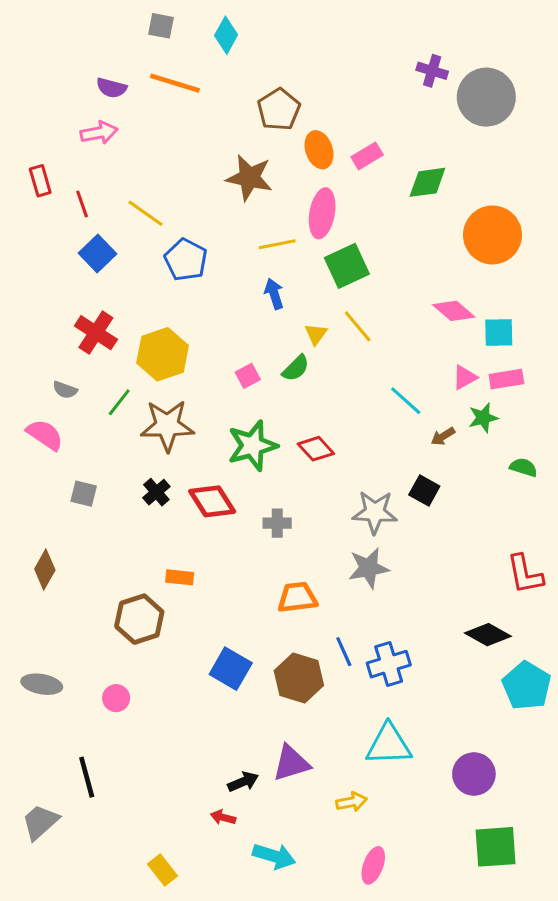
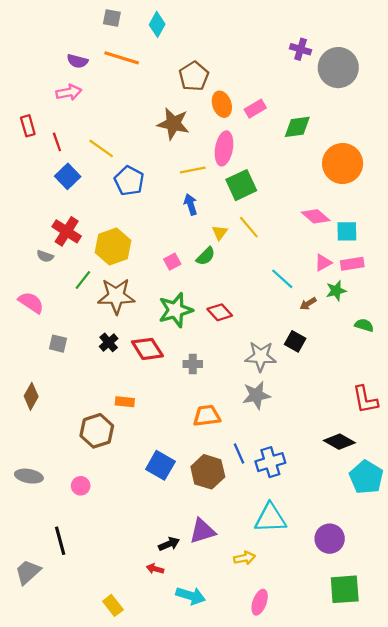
gray semicircle: (65, 390) -> (45, 256), moved

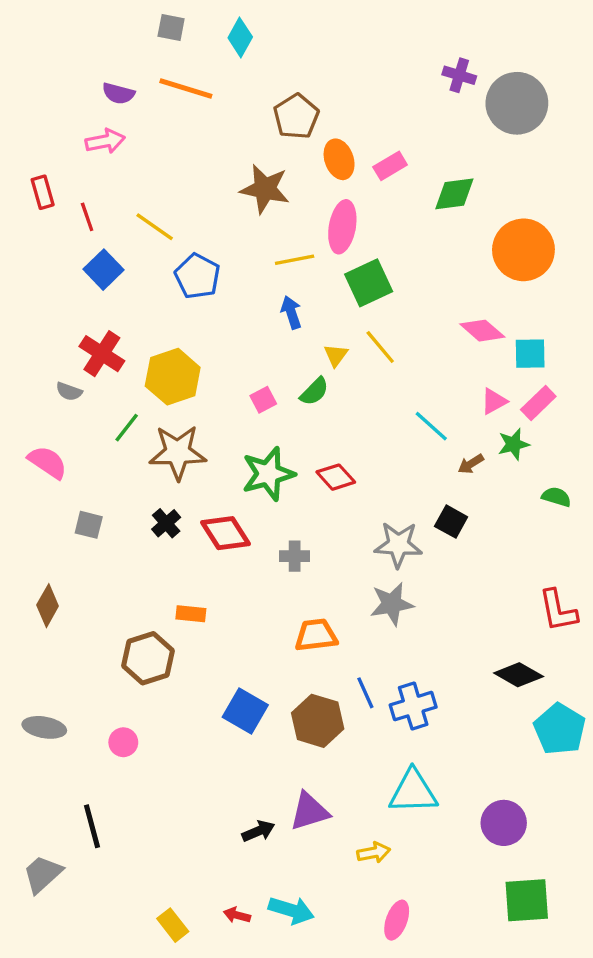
pink rectangle: (352, 264) -> (538, 403), turned -35
red arrow: (155, 569) -> (237, 915), moved

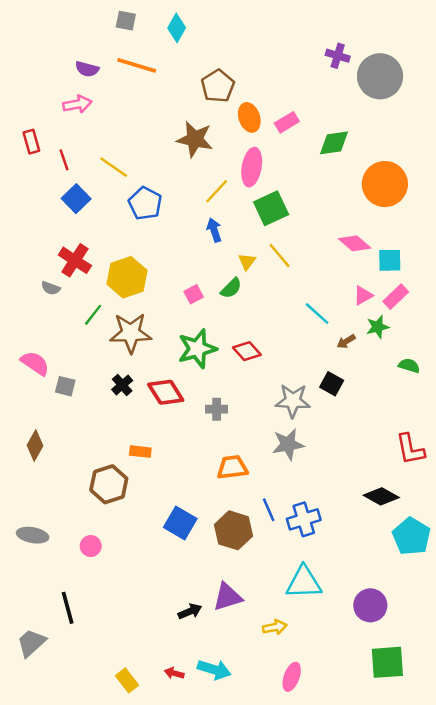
yellow line: (295, 260) -> (217, 191), turned -36
pink semicircle: (48, 462) -> (35, 363), moved

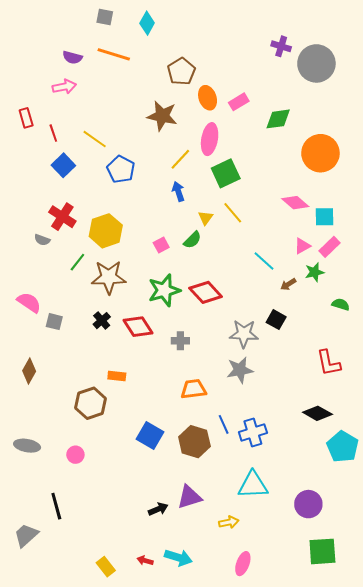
red diamond: (247, 351) -> (206, 292), size x1.4
red L-shape: (410, 449) -> (329, 363), moved

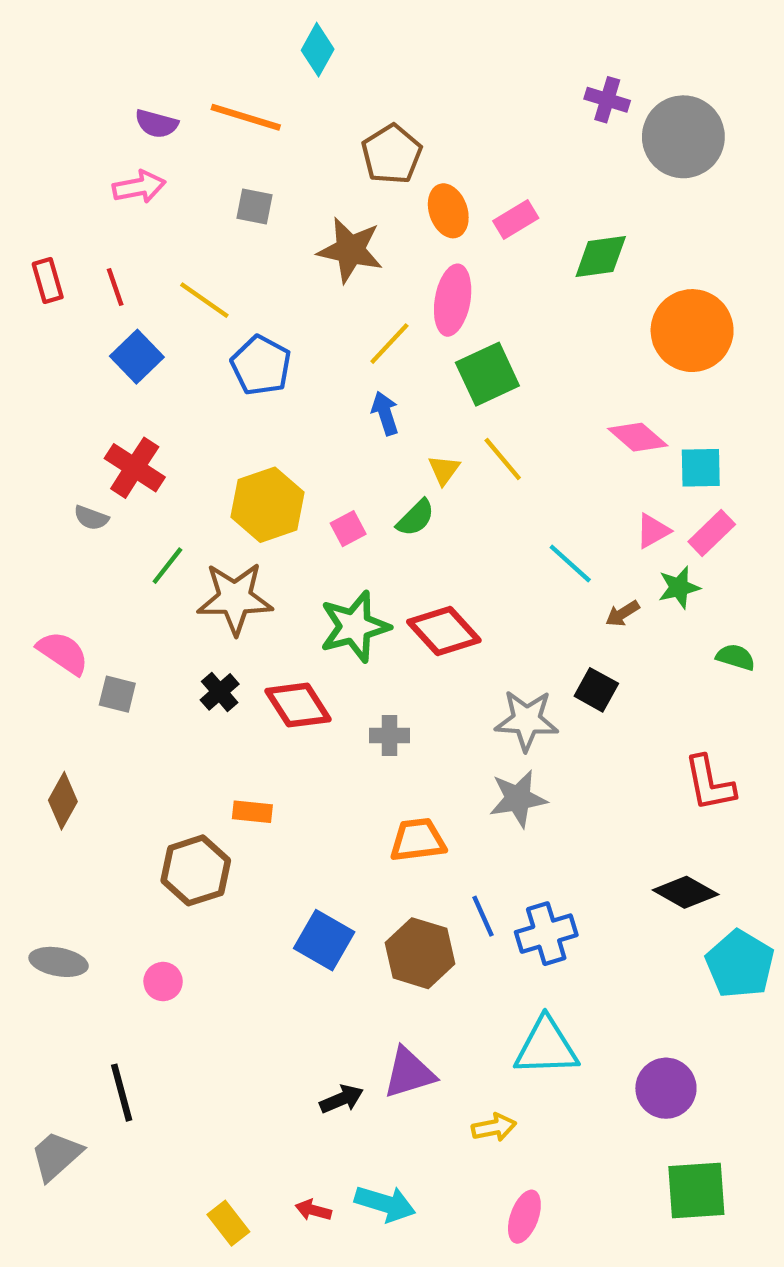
gray square: (105, 17) -> (254, 206), moved
red rectangle: (26, 118) -> (48, 280), moved
yellow hexagon: (106, 231) -> (268, 505), moved

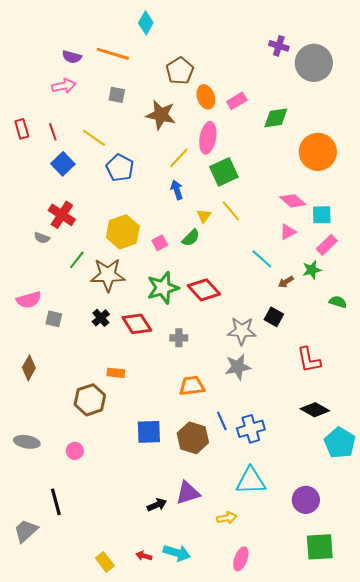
pink triangle: (653, 531) -> (288, 232), moved
pink semicircle: (63, 653) -> (29, 300), turned 130
red L-shape: (709, 783) -> (309, 360), moved
blue square: (324, 940) -> (149, 432), turned -32

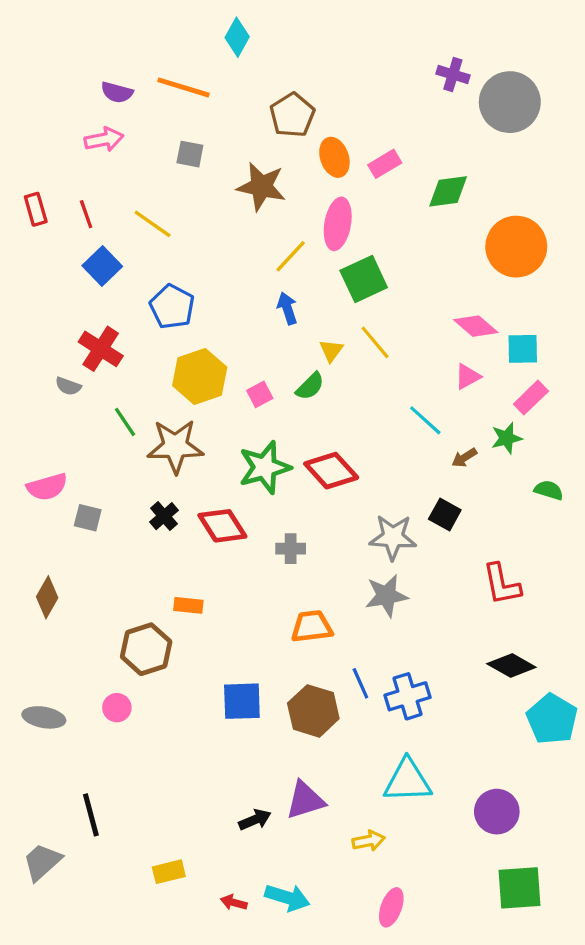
blue pentagon: (120, 168) -> (172, 307), moved
green line: (77, 260) -> (125, 422), turned -72
pink circle: (75, 451) -> (117, 708), moved
yellow rectangle: (105, 562) -> (169, 872), moved, turned -66

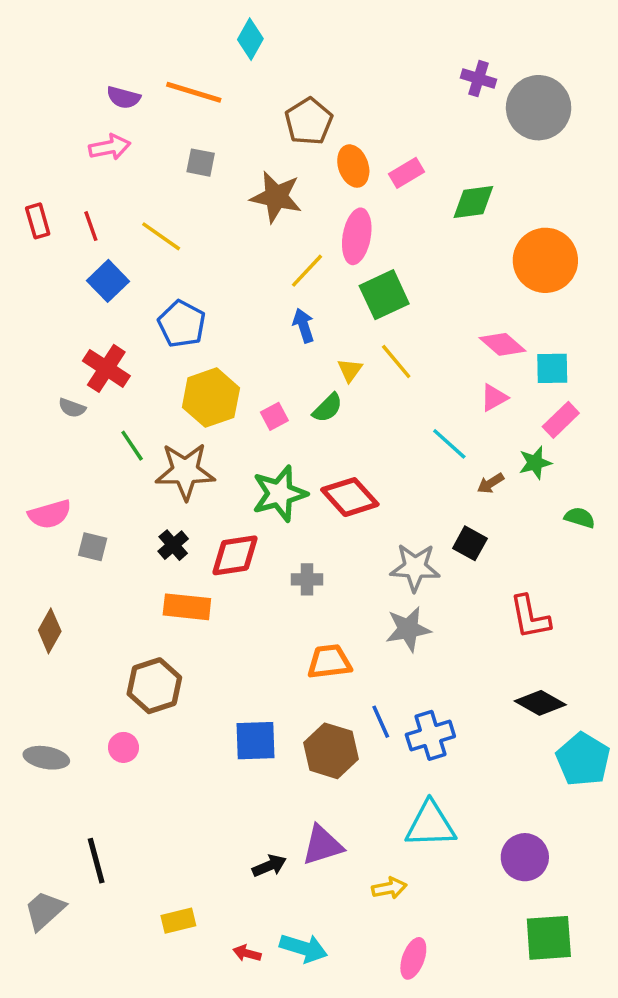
red diamond: (222, 526) -> (235, 555), turned -66
orange rectangle: (188, 605) -> (187, 607), moved, size x1.5

